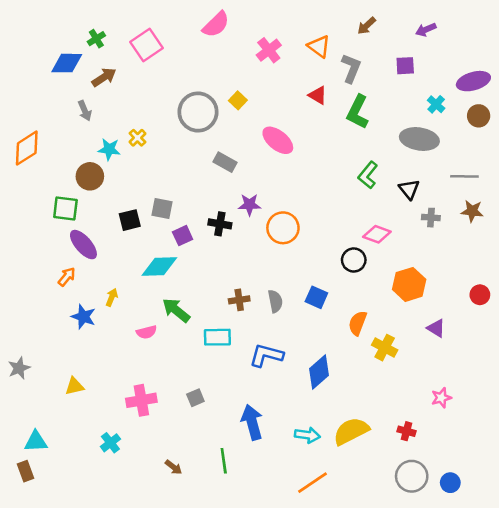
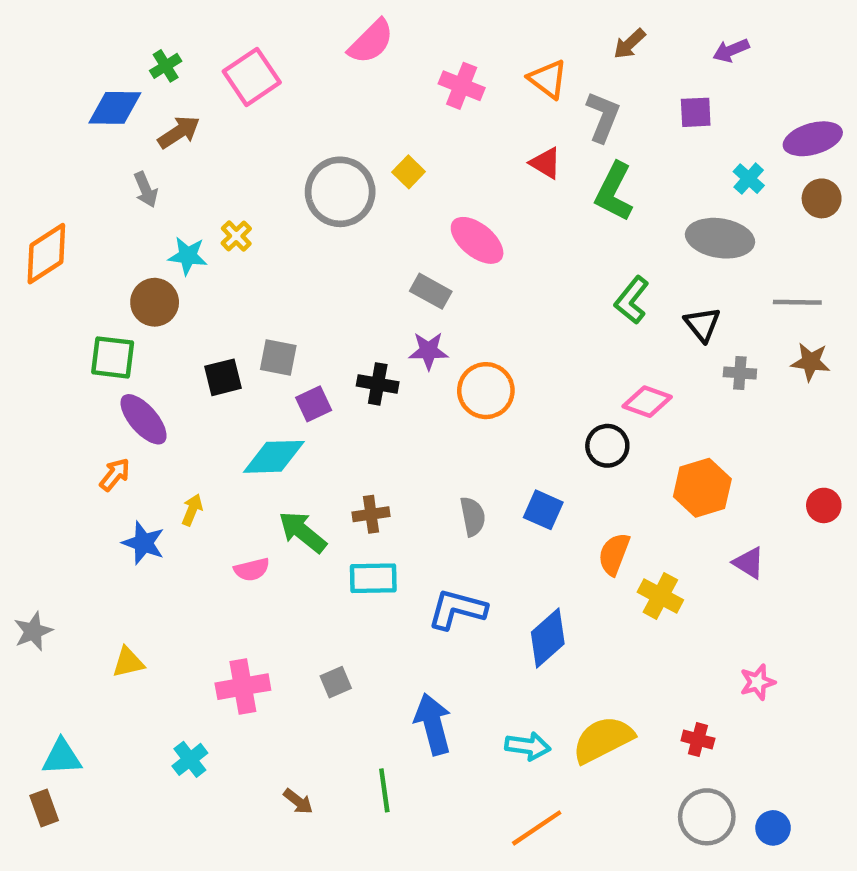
pink cross: (269, 50) -> (462, 86), turned -30
gray rectangle: (225, 162) -> (431, 291), moved
brown cross: (239, 300) -> (371, 514), moved

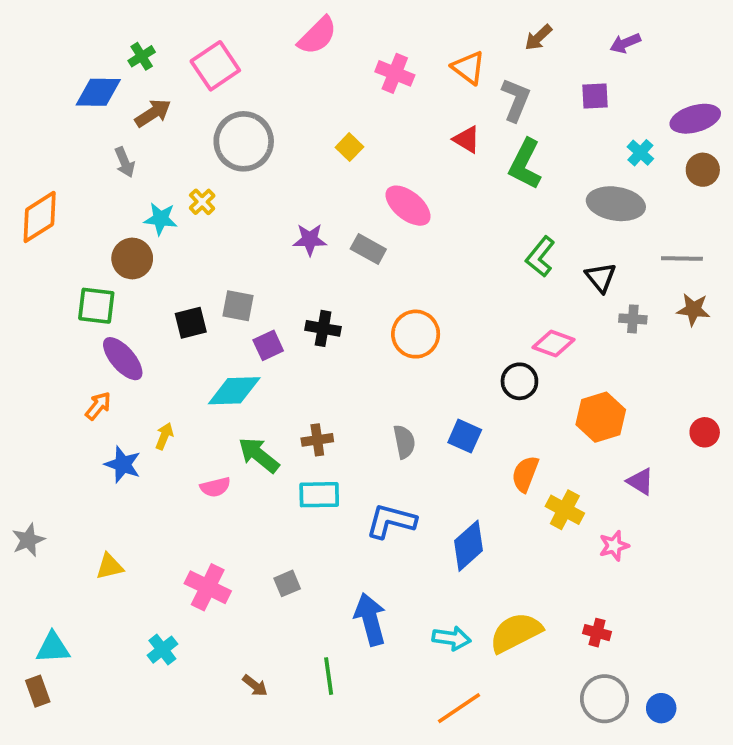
gray circle: (340, 192) -> (244, 141), moved
purple star: (428, 351) -> (310, 240), moved
pink star: (758, 682) -> (614, 546), moved
pink cross: (243, 687) -> (208, 587), turned 36

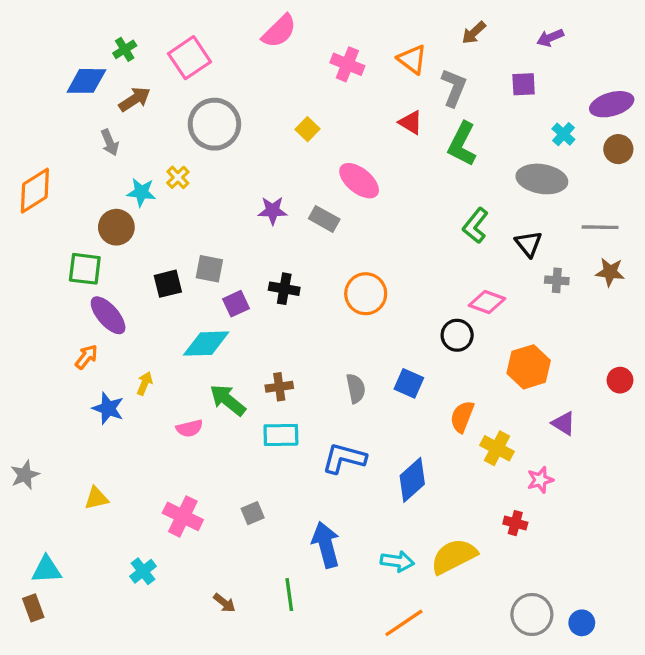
red cross: (597, 633) -> (515, 523), moved

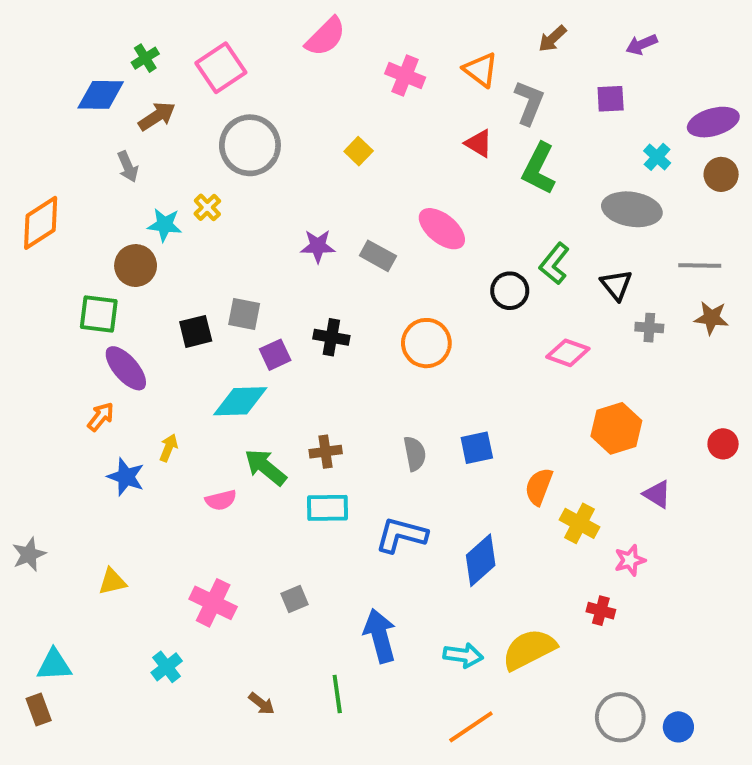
pink ellipse: (359, 181) -> (442, 229), moved
black circle: (457, 335) -> (510, 291), moved
blue square: (409, 383) -> (477, 448), turned -36

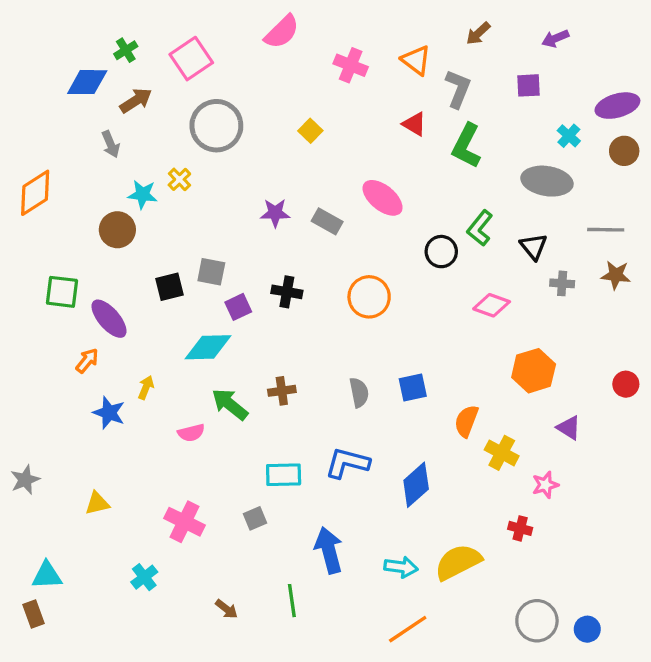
green square: (99, 314) -> (62, 292), moved
cyan rectangle: (327, 508) -> (284, 475), moved

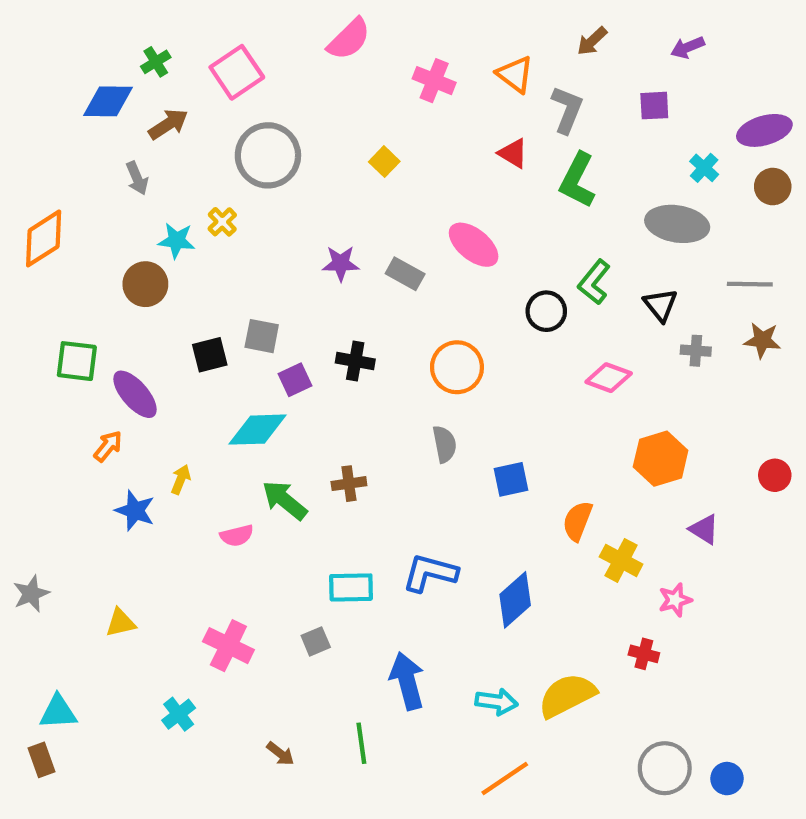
gray semicircle: (359, 393) -> (445, 444), moved

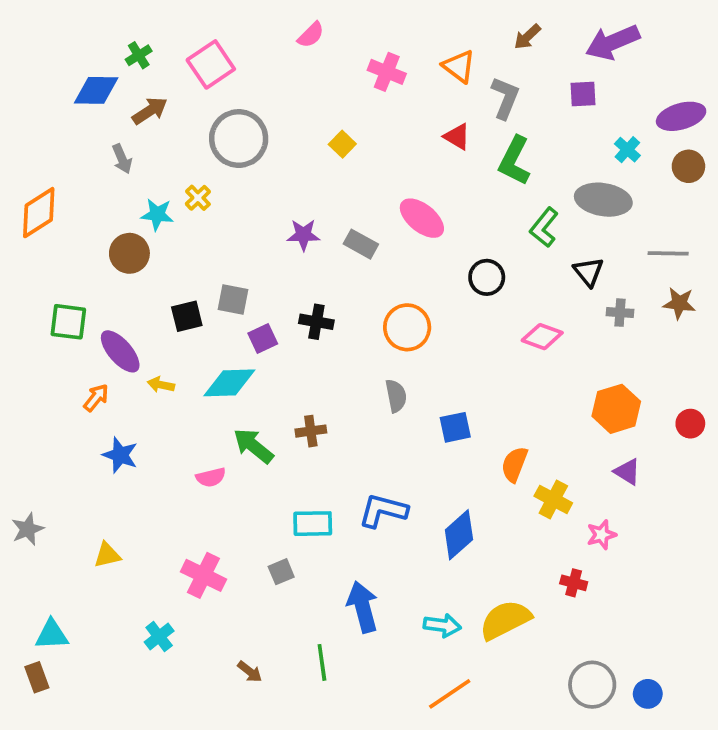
pink semicircle: (349, 39) -> (311, 35), size x0.7
purple arrow: (688, 47) -> (613, 42), size x1.8
green L-shape: (594, 282) -> (544, 227), moved
orange hexagon: (661, 459) -> (616, 409), moved
yellow arrow: (181, 479) -> (161, 385), moved, turned -100

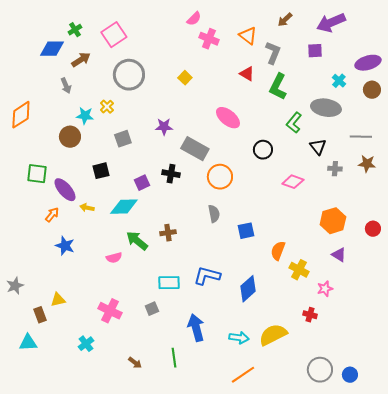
pink semicircle: (311, 35) -> (194, 19), moved
gray rectangle: (361, 244) -> (195, 149), moved, size x1.5
gray square: (233, 300) -> (123, 139), moved, turned -30
brown rectangle: (37, 677) -> (40, 315), moved

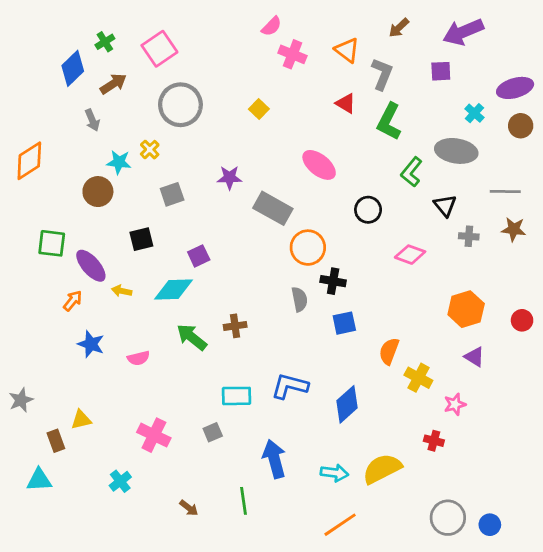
blue diamond: (52, 49) -> (73, 68), turned -45
black cross: (171, 174) -> (333, 281), moved
pink semicircle: (114, 258) -> (138, 358), moved

